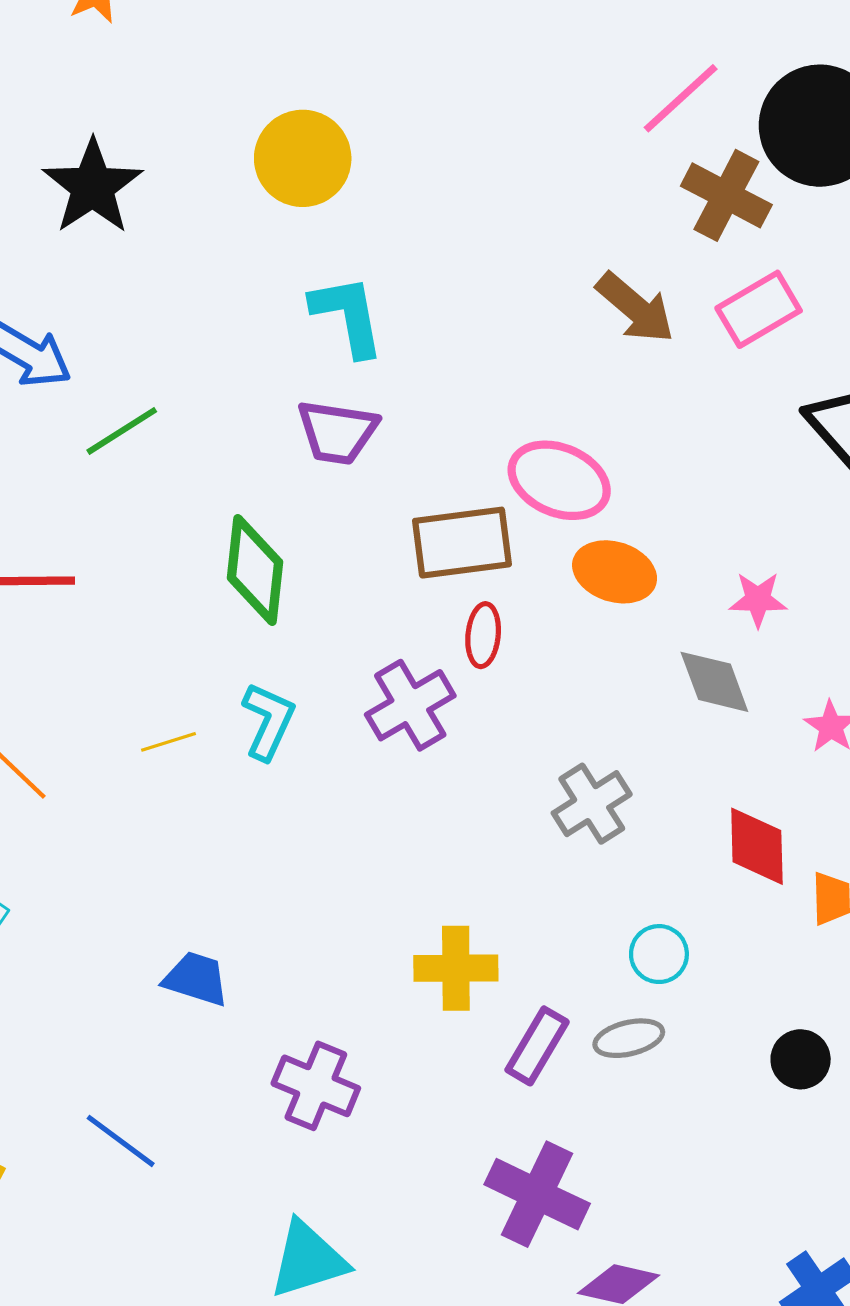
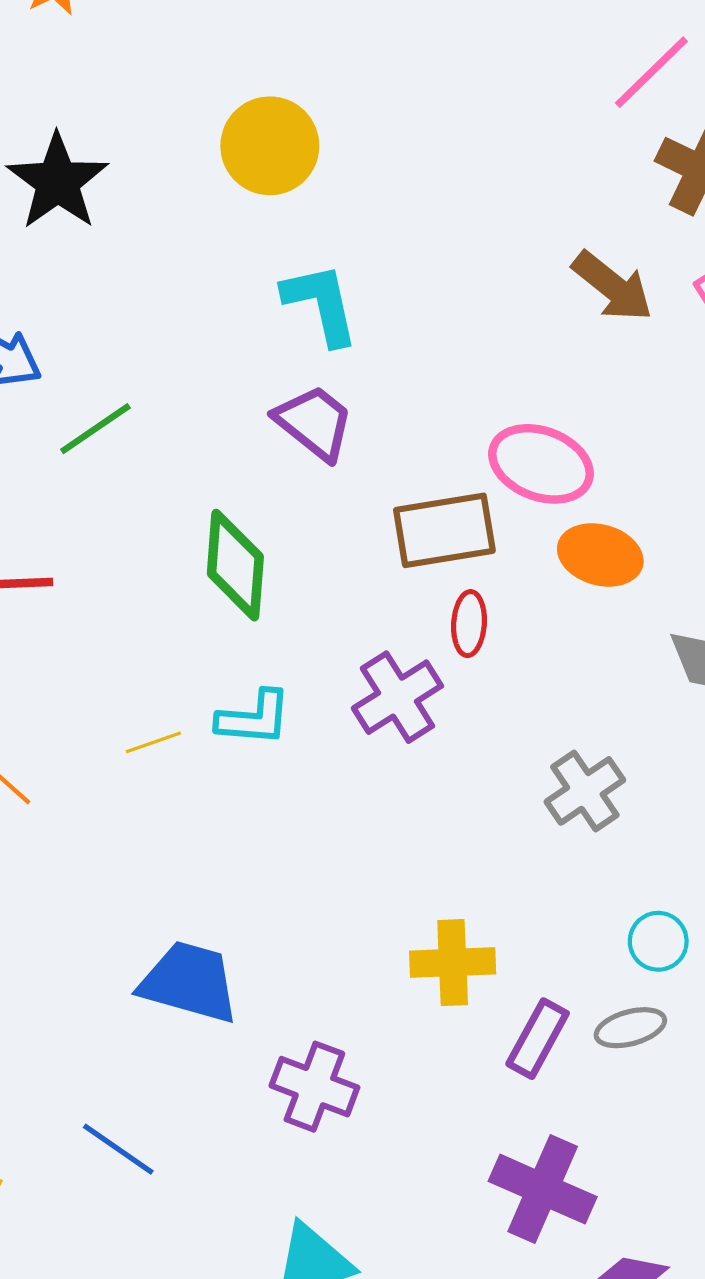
purple trapezoid: (337, 432) -> (314, 422), turned -148
cyan L-shape: (268, 721) -> (254, 718), turned 72
blue trapezoid: (196, 979) -> (189, 982), size x1.5

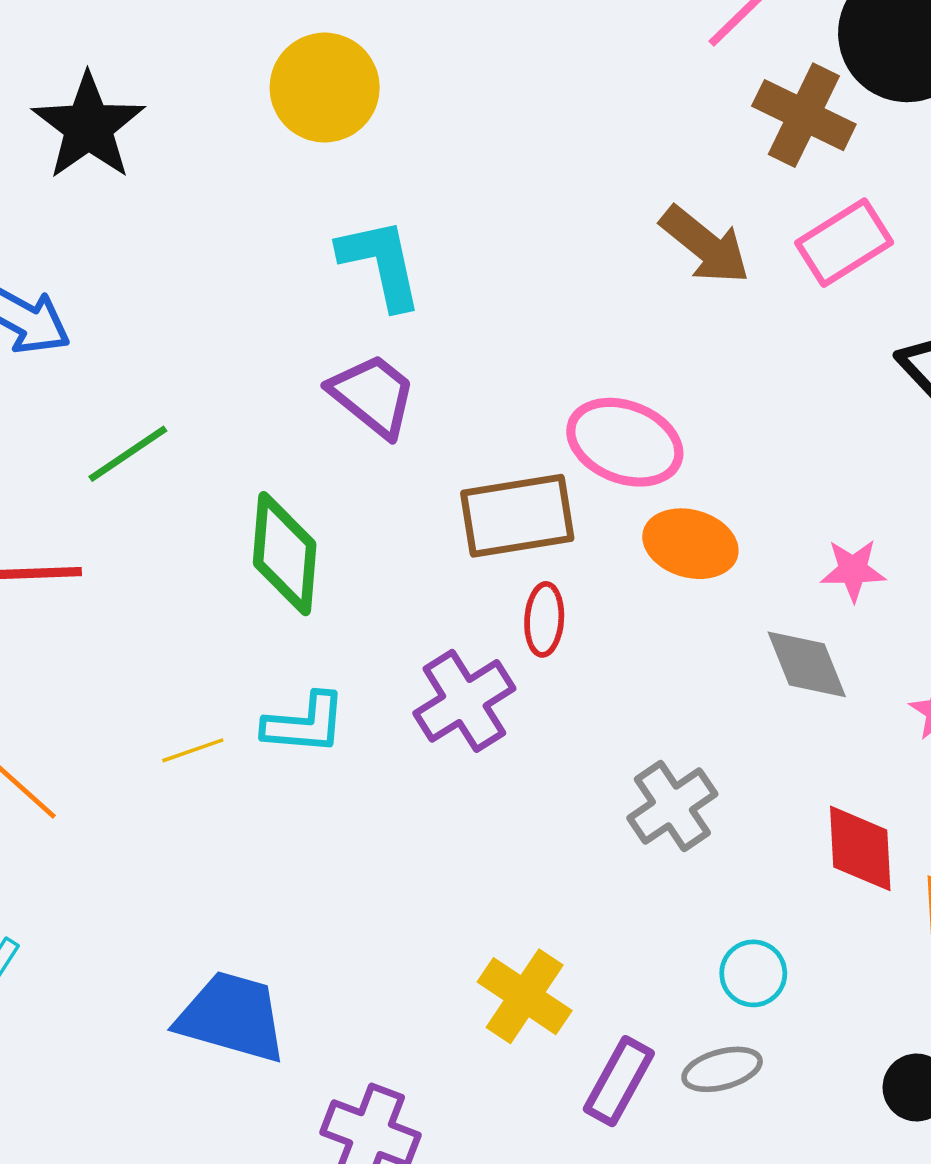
green line: (95, 429) -> (128, 454), moved
yellow cross: (453, 963) -> (525, 996), turned 36

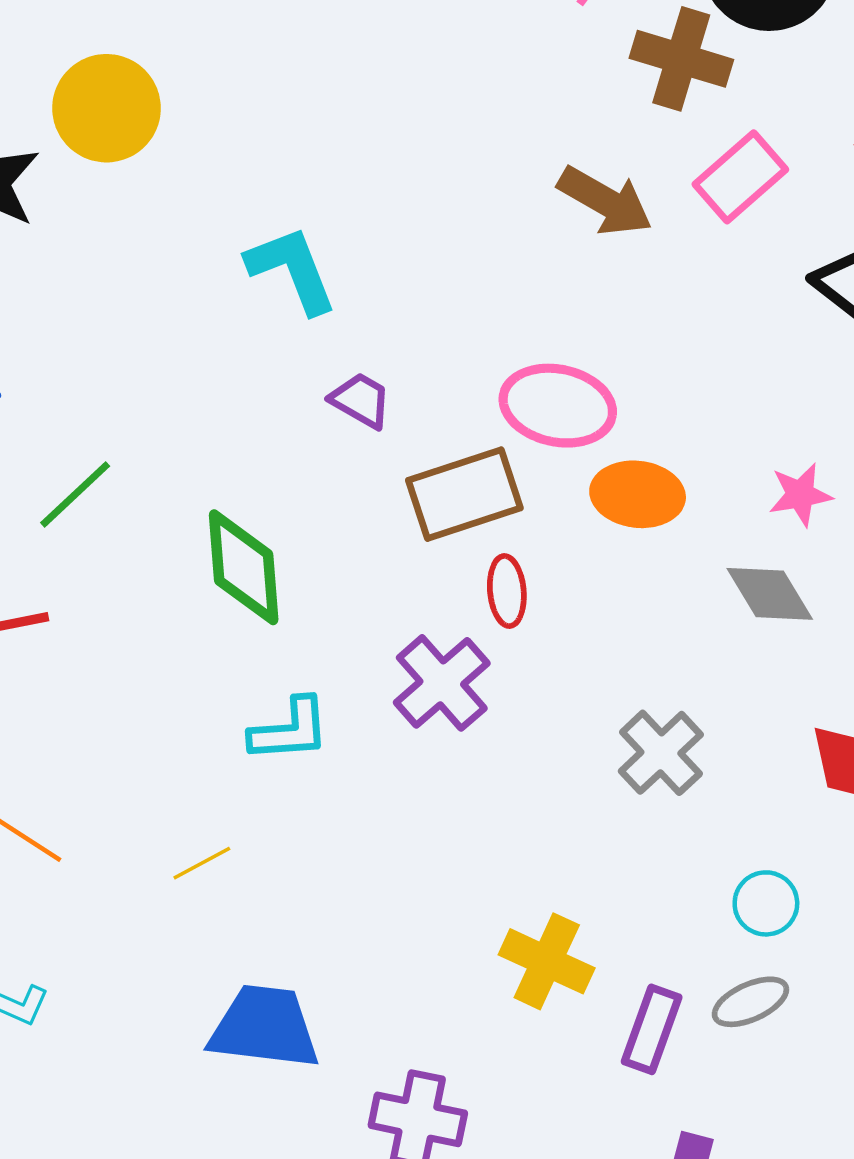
yellow circle: (325, 88) -> (107, 108), moved
purple trapezoid: (373, 395) -> (361, 400), moved, size x0.7
yellow line: (193, 750) -> (202, 863), moved

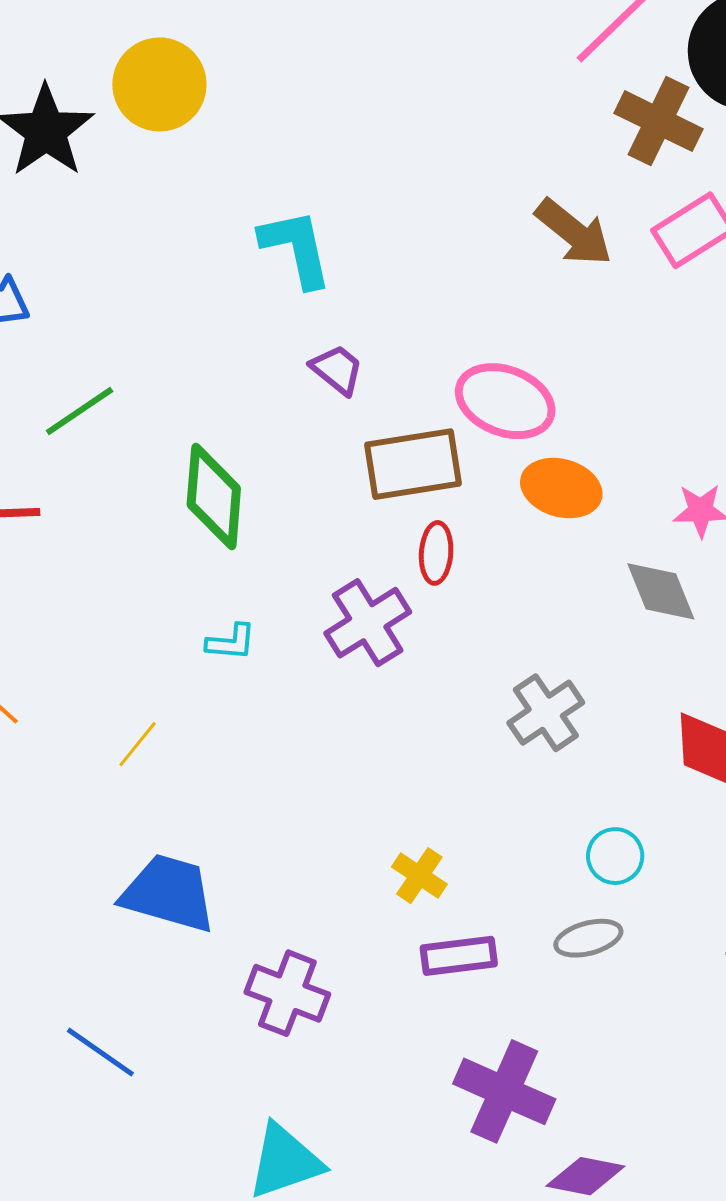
cyan L-shape: (290, 730) -> (231, 642), size x0.7
yellow line: (202, 863) -> (138, 744), turned -32
yellow cross: (547, 961) -> (419, 876), size x0.7
purple rectangle: (652, 1029) -> (459, 956), moved, turned 54

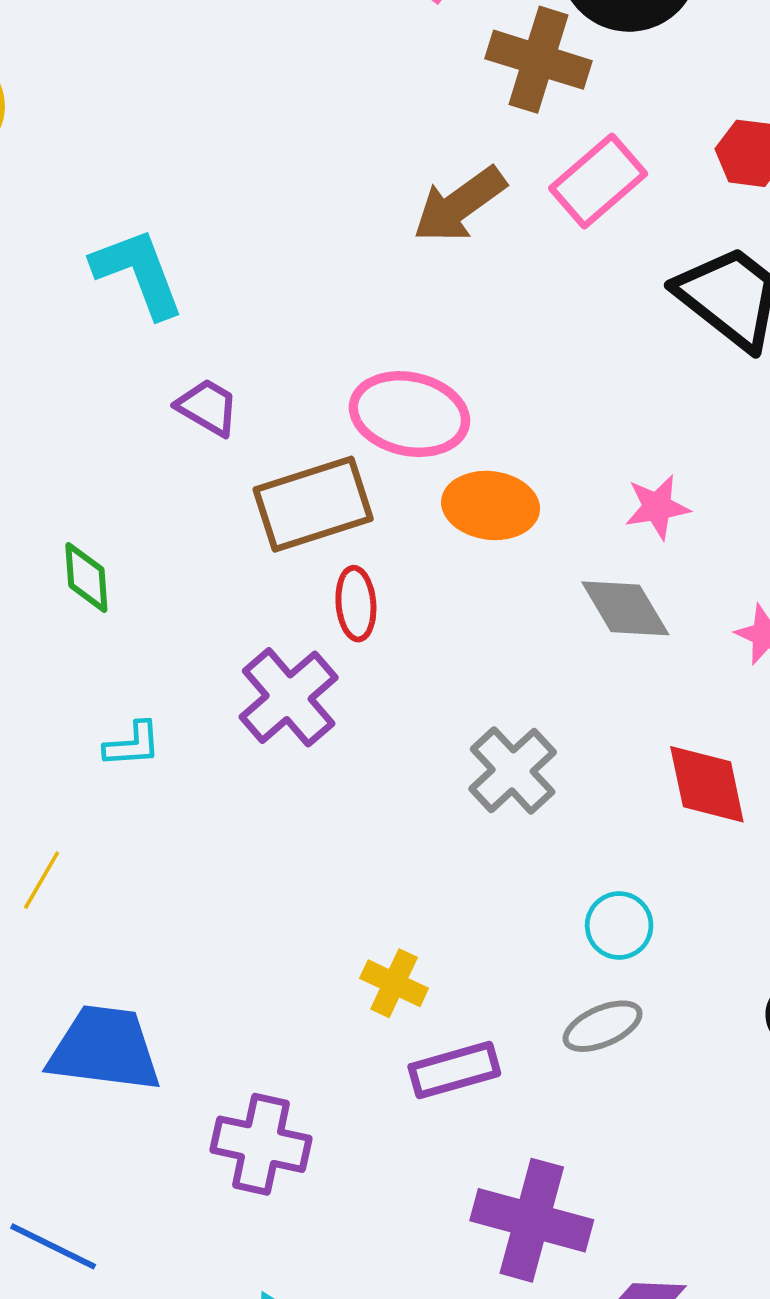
brown arrow: (574, 232) -> (459, 205), turned 114
green diamond: (214, 497) -> (86, 577), size x0.6

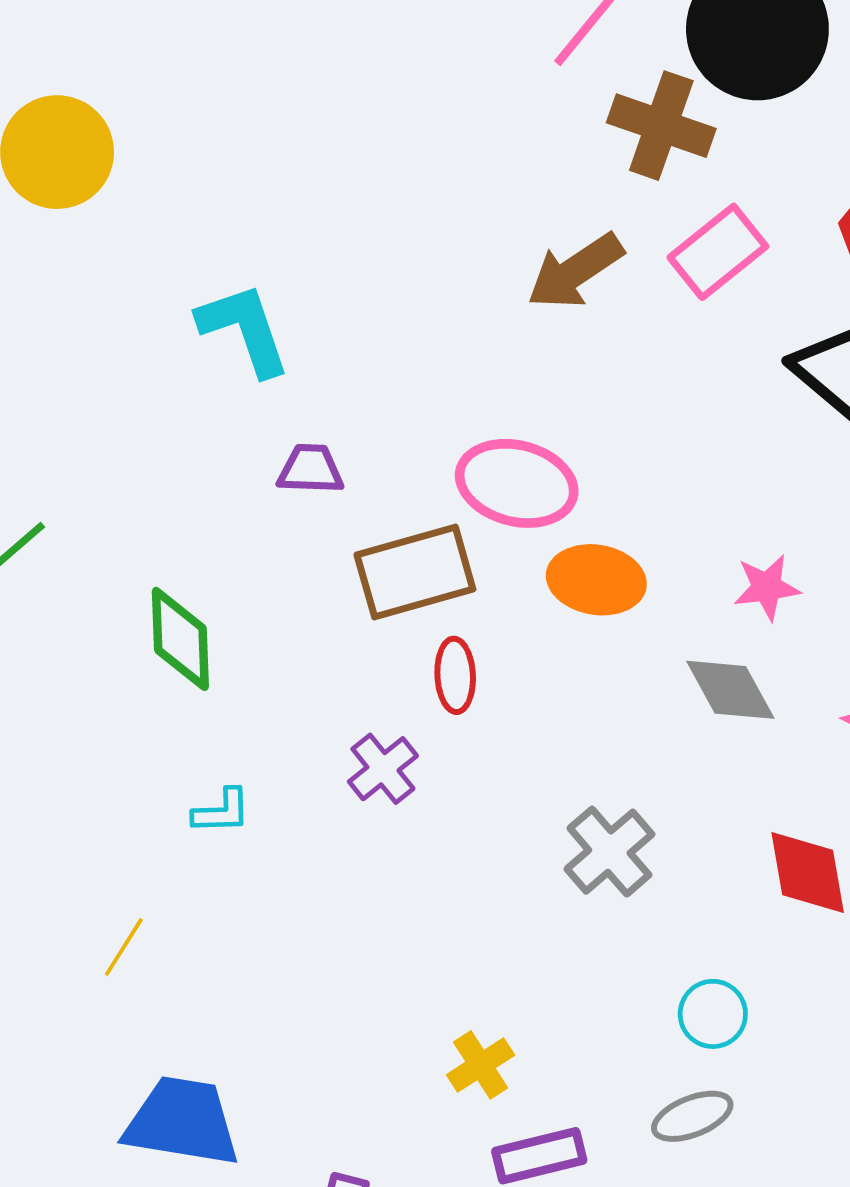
purple trapezoid: (208, 407) -> (310, 469), turned -30
green diamond: (86, 577) -> (180, 639), size x1.4
purple cross: (289, 697) -> (383, 769), size x0.7
yellow cross: (394, 983) -> (481, 1065), turned 30

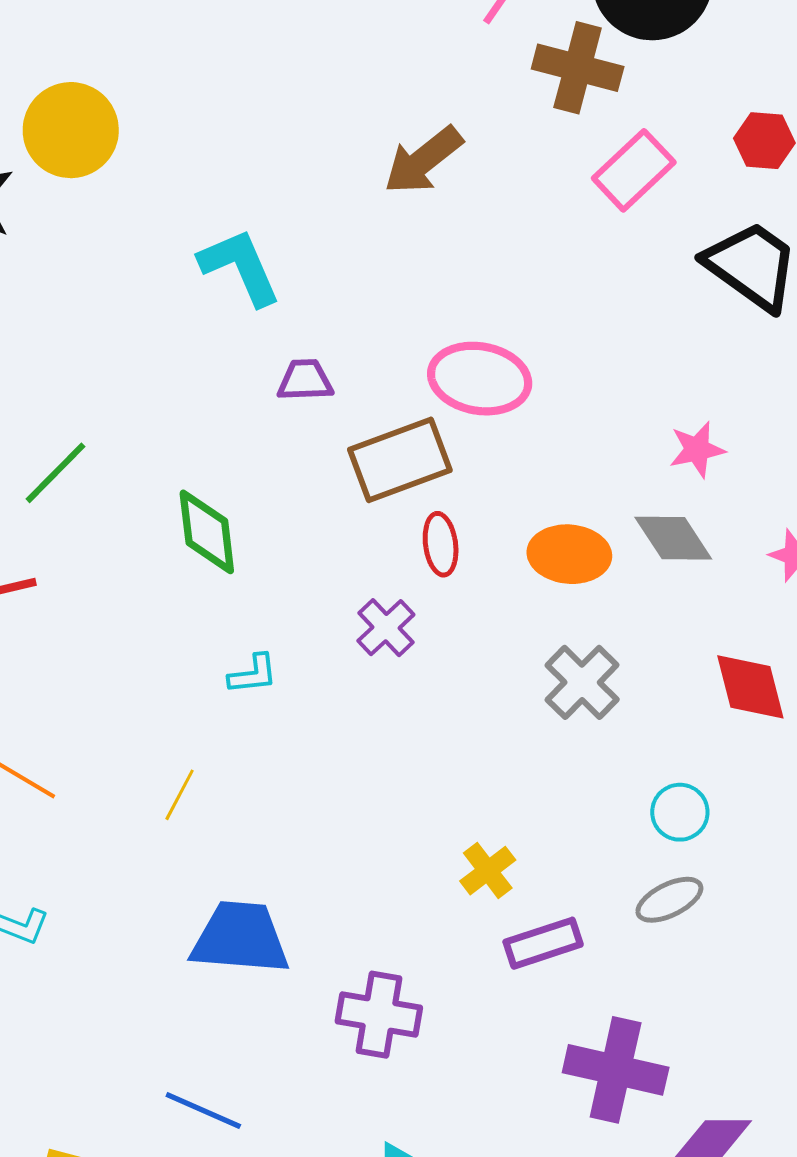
brown arrow: (575, 271) -> (423, 160), moved
orange ellipse: (596, 580) -> (569, 554), moved

